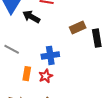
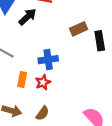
black arrow: (31, 17) -> (27, 17), turned 108

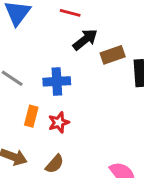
black arrow: (27, 17) -> (85, 40), moved
blue cross: (48, 60) -> (57, 81), moved

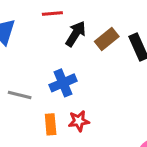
red star: (59, 122) -> (79, 121), turned 30

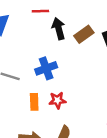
black arrow: (76, 34) -> (59, 29), turned -50

